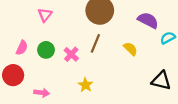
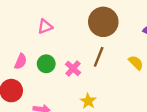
pink triangle: (45, 15) -> (45, 27), turned 32

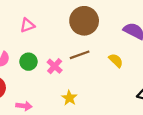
brown line: (99, 57) -> (80, 55), turned 48

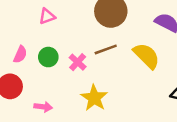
yellow semicircle: (116, 60) -> (147, 56), size x1.6
yellow star: (69, 98) -> (94, 98), size x1.5

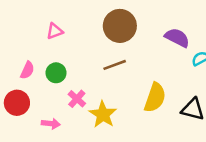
yellow semicircle: (147, 56) -> (155, 98), moved, turned 64
pink cross: (78, 62) -> (77, 99), moved

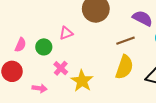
pink triangle: (55, 31) -> (66, 33), moved
brown line: (115, 65) -> (125, 41), moved

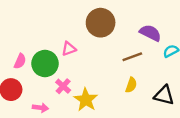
green circle: (44, 47) -> (45, 64), size x1.5
yellow semicircle: (124, 67) -> (131, 85), size x0.6

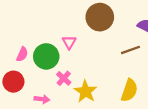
pink triangle: (69, 49) -> (69, 42), turned -40
yellow semicircle: (131, 85) -> (129, 90), moved, size x1.5

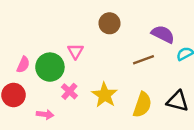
brown circle: (100, 17) -> (109, 23), size x0.7
yellow star: (86, 91) -> (105, 95), moved

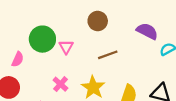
brown line: (144, 60) -> (108, 55), moved
green circle: (50, 67) -> (42, 39), moved

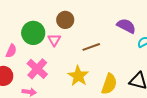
brown circle: (98, 21) -> (65, 20), moved
pink cross: (60, 84) -> (37, 69), moved, size x1.5

